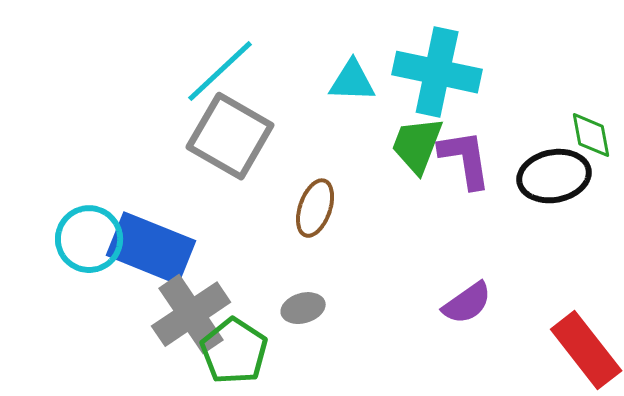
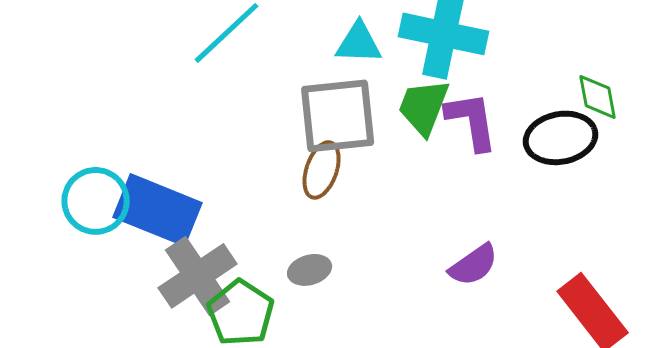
gray square: (230, 136) -> (338, 116), moved, turned -36

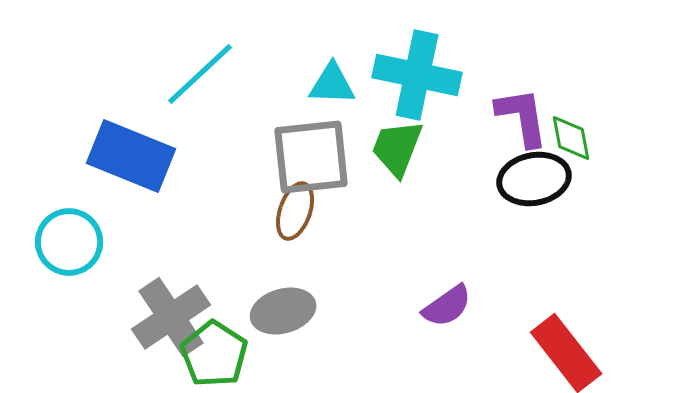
purple L-shape: (472, 121) -> (522, 117), moved
blue rectangle: (158, 210) -> (131, 156), moved
gray ellipse: (310, 270) -> (283, 311), size x1.5

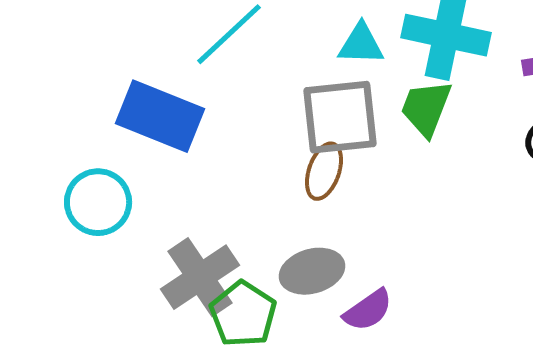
purple semicircle: (447, 306) -> (368, 310), moved

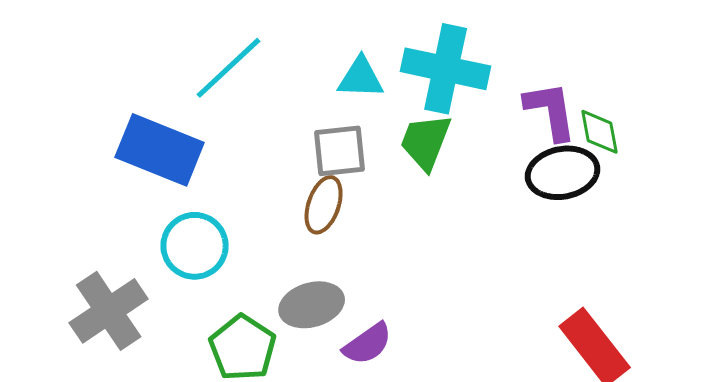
gray square: (340, 117) -> (340, 151), size x0.7
cyan circle: (98, 202) -> (195, 246), moved
gray cross: (200, 277) -> (109, 311), moved

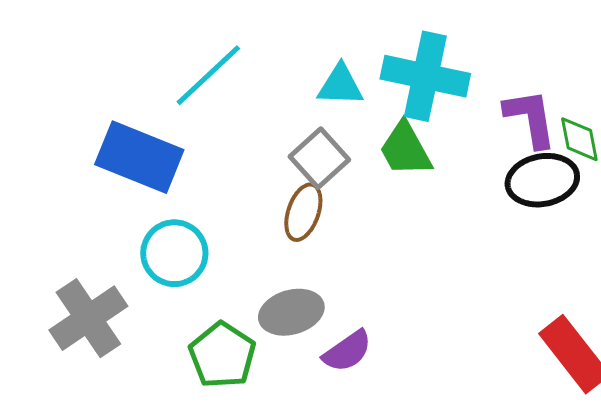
green trapezoid: (426, 142) -> (405, 149), turned -50
gray square: (340, 151) -> (319, 158), turned -36

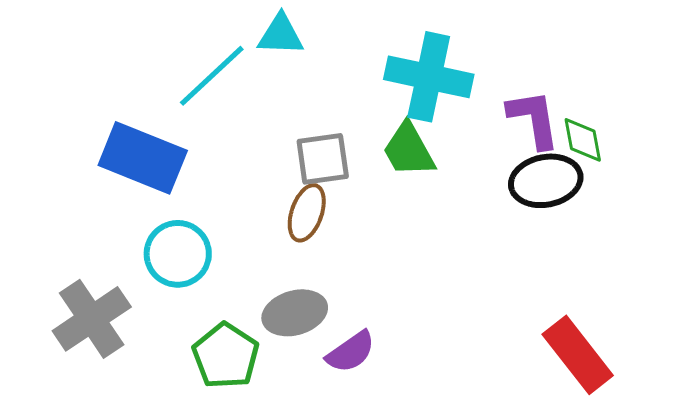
cyan triangle: (340, 85) -> (281, 35), moved
gray square: (319, 158) -> (323, 159), turned 34

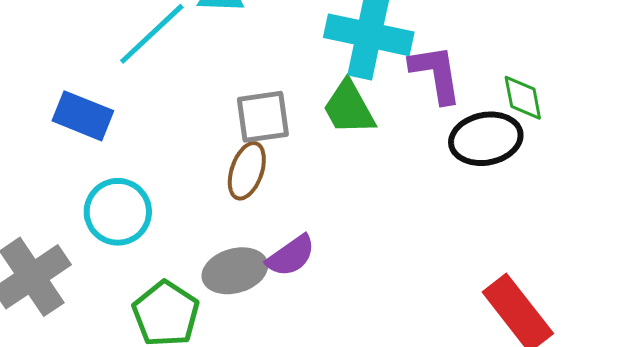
purple L-shape: (534, 119) -> (436, 74), moved
blue rectangle: (143, 158) -> (83, 116), size x0.7
purple semicircle: (351, 352) -> (291, 256), moved

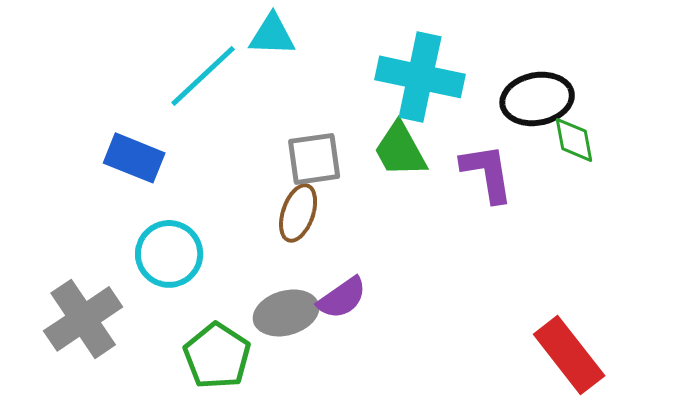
purple L-shape: (436, 74) -> (487, 173), moved
black ellipse: (486, 139) -> (537, 99), moved

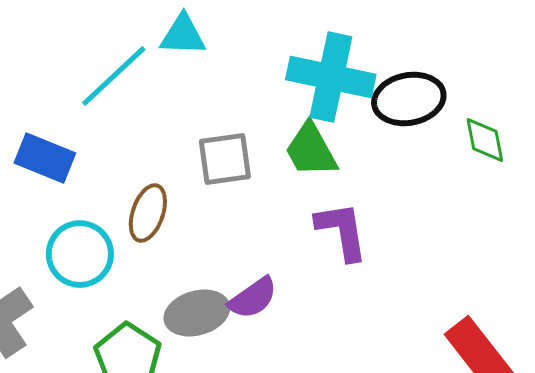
black ellipse: (537, 99) -> (409, 99), moved
purple L-shape: (487, 173) -> (342, 231), moved
brown ellipse: (298, 213) -> (148, 213), moved

